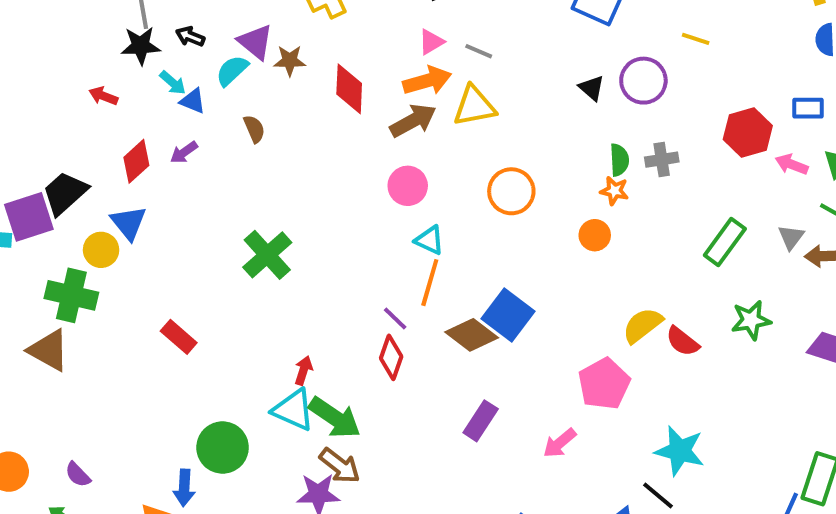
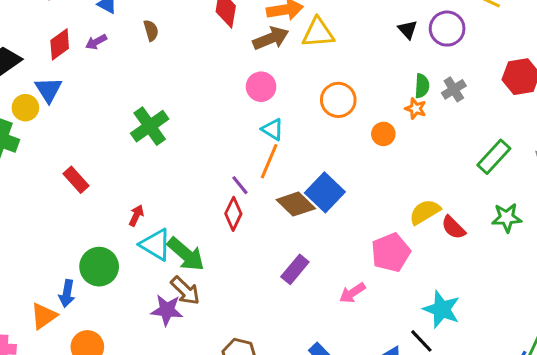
gray cross: (662, 160) -> (454, 89), turned -30
orange circle: (595, 235) -> (383, 134), moved
red arrow: (303, 370) -> (136, 216), moved

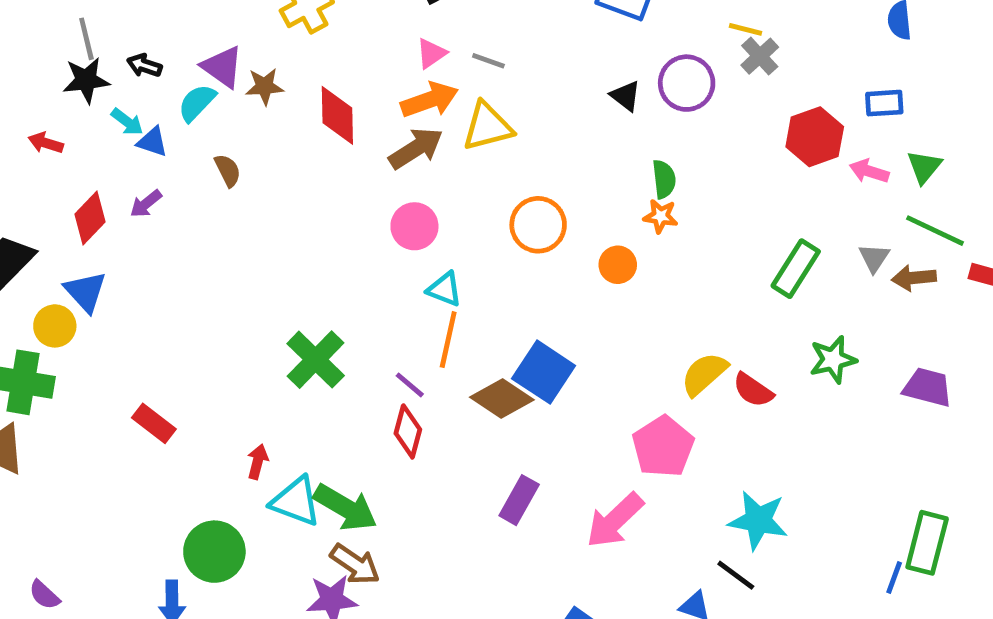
gray cross: (454, 89) -> (760, 56), moved
green cross: (150, 126) -> (316, 360), moved
pink arrow: (352, 293) -> (615, 520), size x1.5

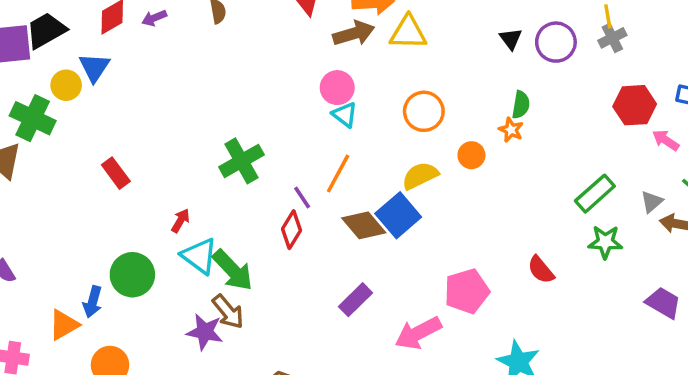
yellow line: (746, 29) -> (608, 16), turned 50
cyan triangle: (445, 289) -> (345, 115), moved
green star: (833, 360) -> (605, 242), moved
yellow semicircle: (704, 374) -> (420, 176), moved

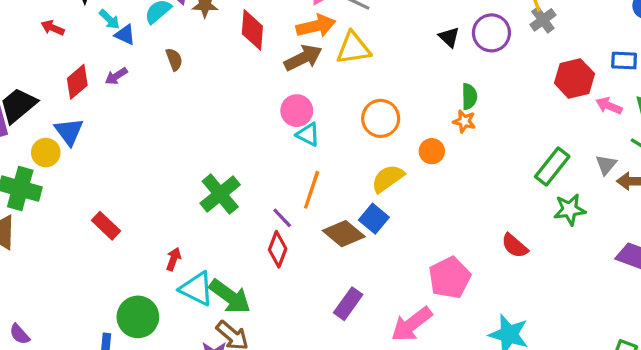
blue square: (398, 215) -> (374, 219), size x0.7

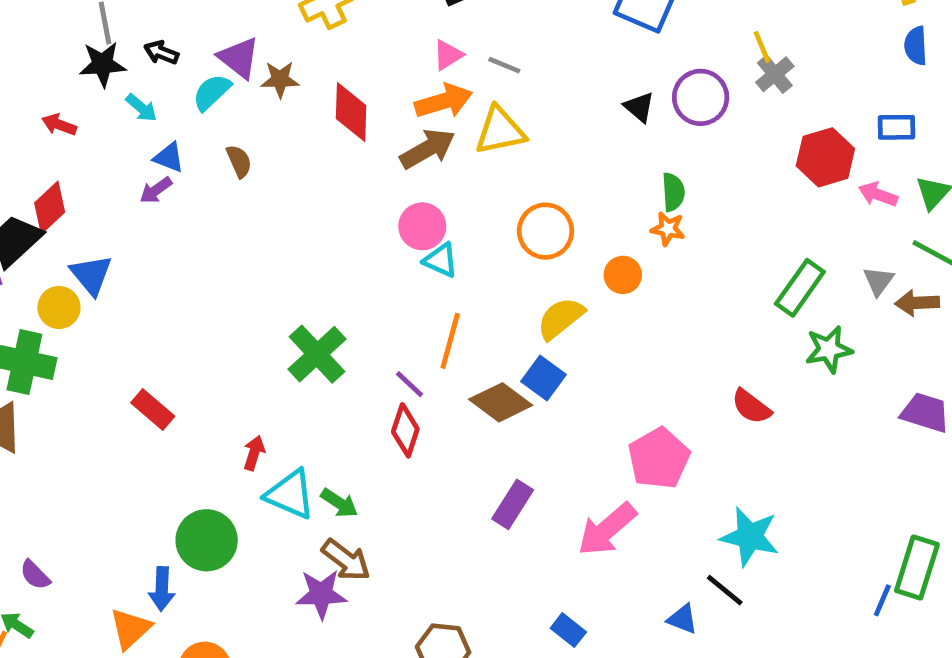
blue triangle: (125, 35) -> (169, 157), moved
red diamond: (77, 82) -> (50, 208), moved
green arrow: (230, 296) -> (339, 503), size x0.6

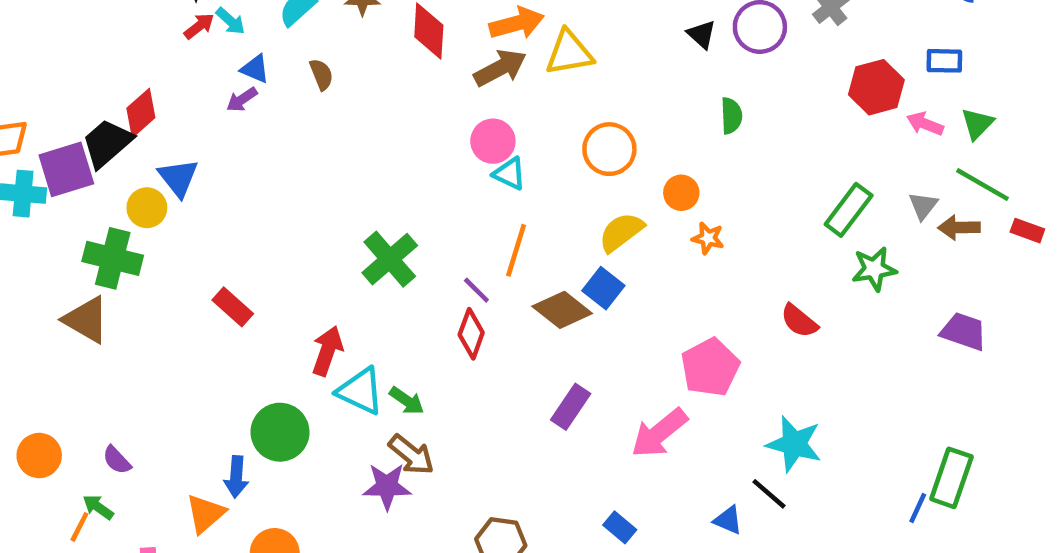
red arrow: (59, 125) -> (199, 26), moved, turned 120
orange star: (668, 229) -> (708, 238), moved
red arrow: (254, 453) -> (327, 351), size x1.5

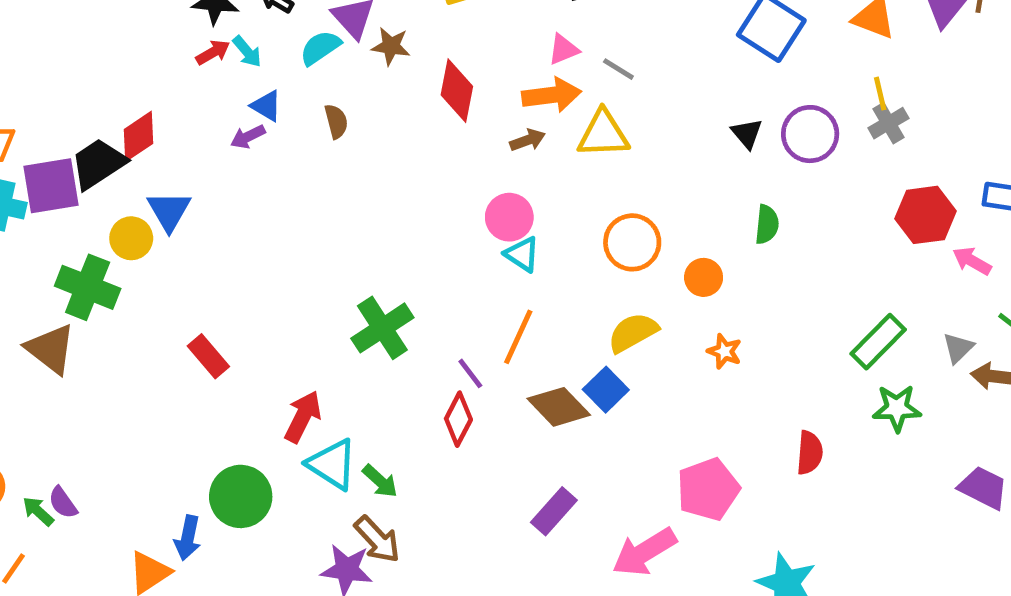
brown arrow: (500, 68) -> (528, 140), size x0.6
orange circle: (681, 193) -> (704, 277), moved
red semicircle: (799, 321) -> (810, 453), turned -132
green arrow: (98, 507) -> (38, 511), moved

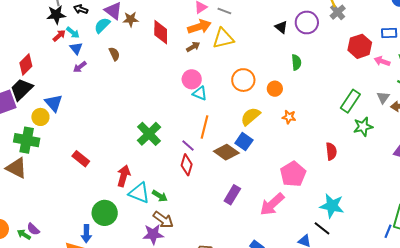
blue triangle: (266, 106) -> (76, 48), moved, turned 32
red diamond: (138, 136) -> (26, 64), moved

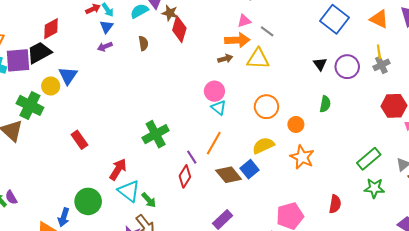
red diamond: (161, 32) -> (179, 29), moved
orange star: (289, 117) -> (302, 157), size x1.6

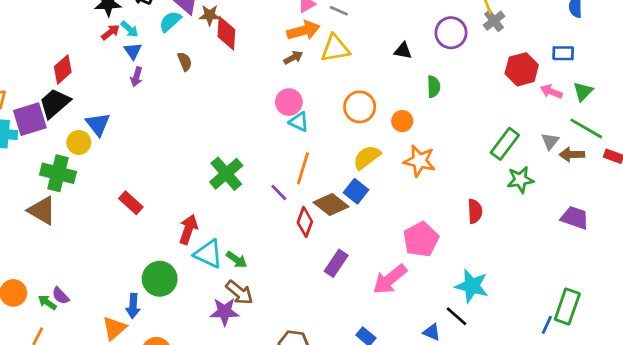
purple arrow: (105, 47) -> (136, 77), turned -40
black triangle: (320, 64) -> (403, 51), moved, turned -32
red diamond: (185, 176) -> (305, 222), moved

